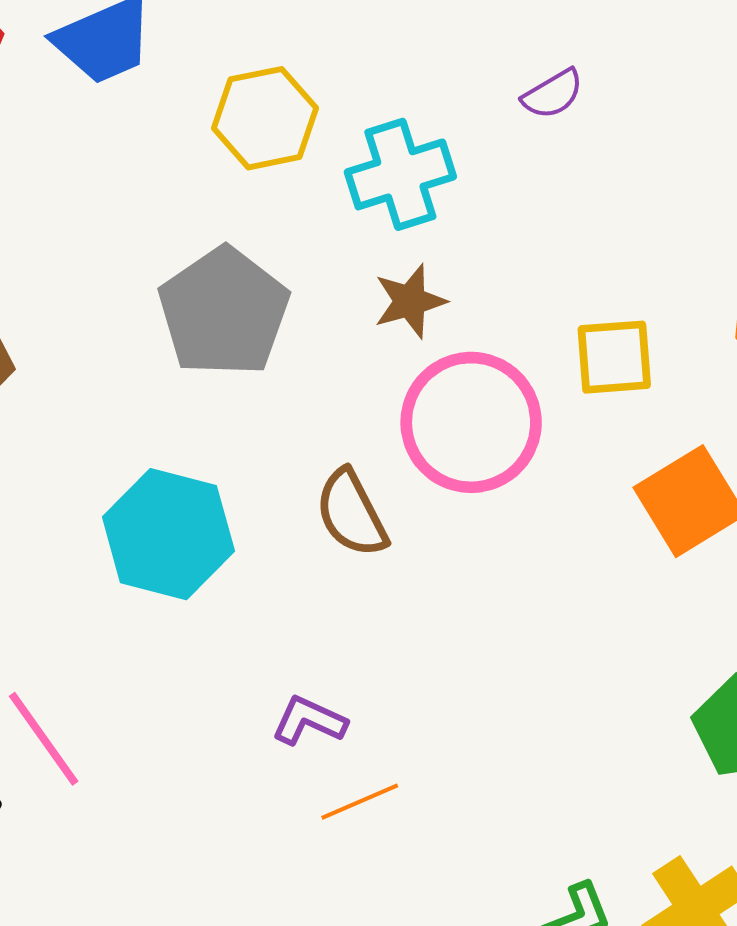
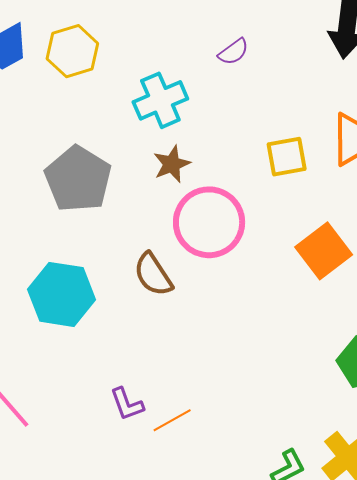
yellow hexagon: (265, 118) -> (72, 51), moved
yellow square: (614, 357) -> (287, 157), moved
purple L-shape: (309, 721) -> (127, 404), moved, turned -129

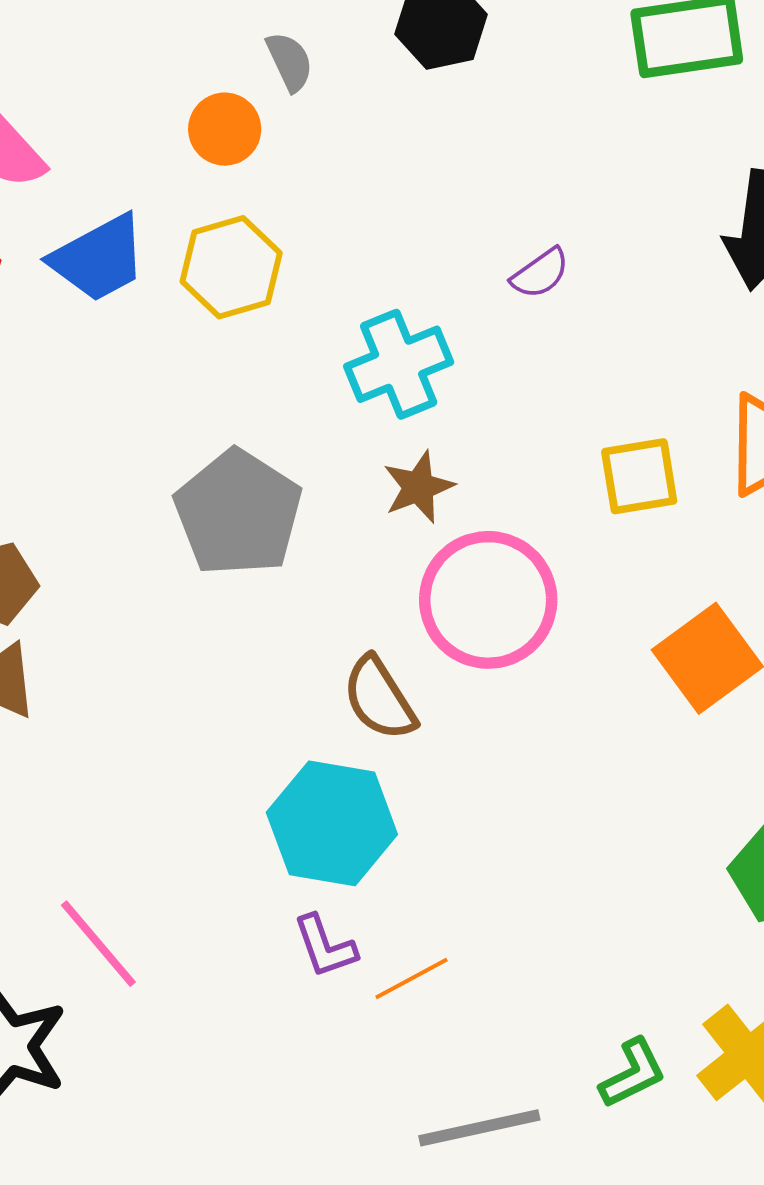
cyan hexagon: (61, 294) -> (332, 823), moved

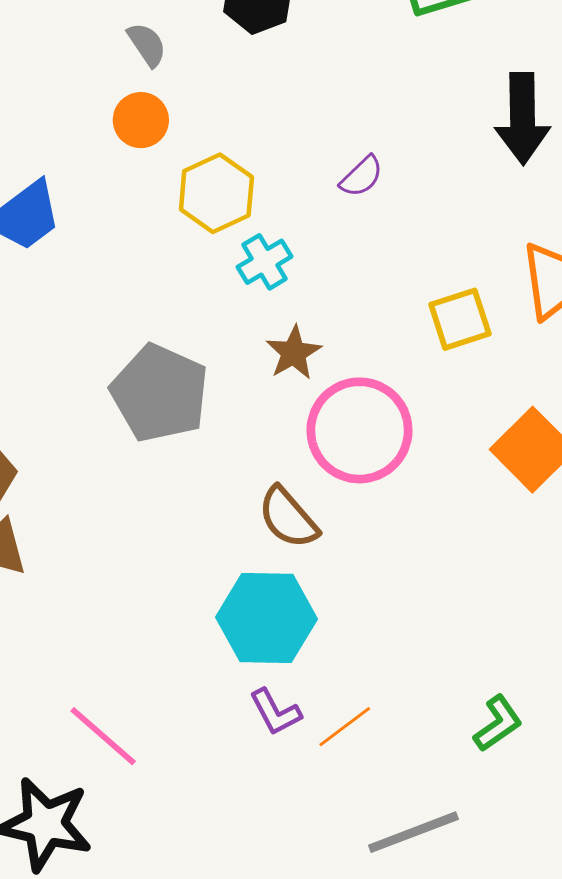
orange circle: (225, 129) -> (141, 120), moved
yellow hexagon: (231, 267) -> (216, 193), moved
cyan cross: (399, 364) -> (264, 262), size x0.7
green L-shape: (633, 1073) -> (498, 724), moved

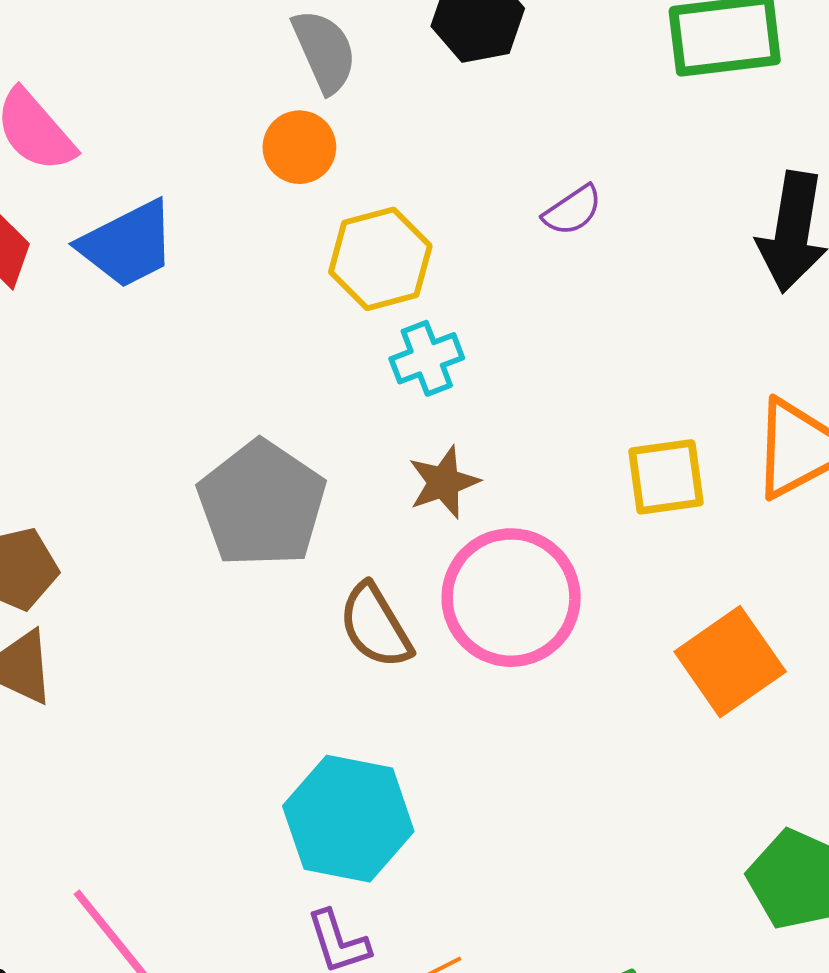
gray semicircle: (147, 45) -> (324, 51), size x1.4
purple semicircle: (362, 176) -> (573, 210), moved
brown semicircle: (288, 518) -> (375, 626), moved

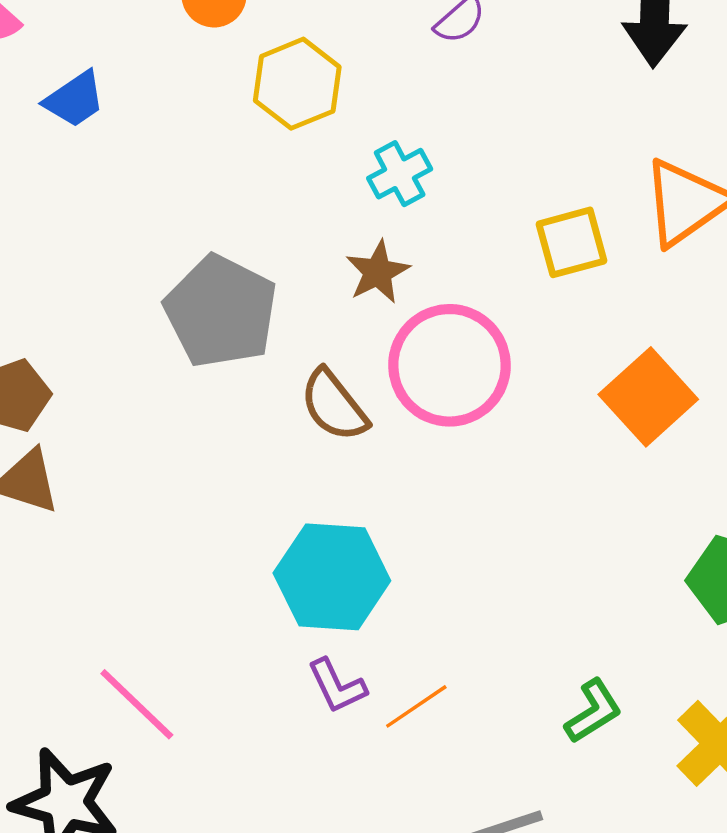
blue trapezoid: (128, 244) -> (74, 99), size x0.7
cyan cross: (427, 358) -> (400, 174), moved

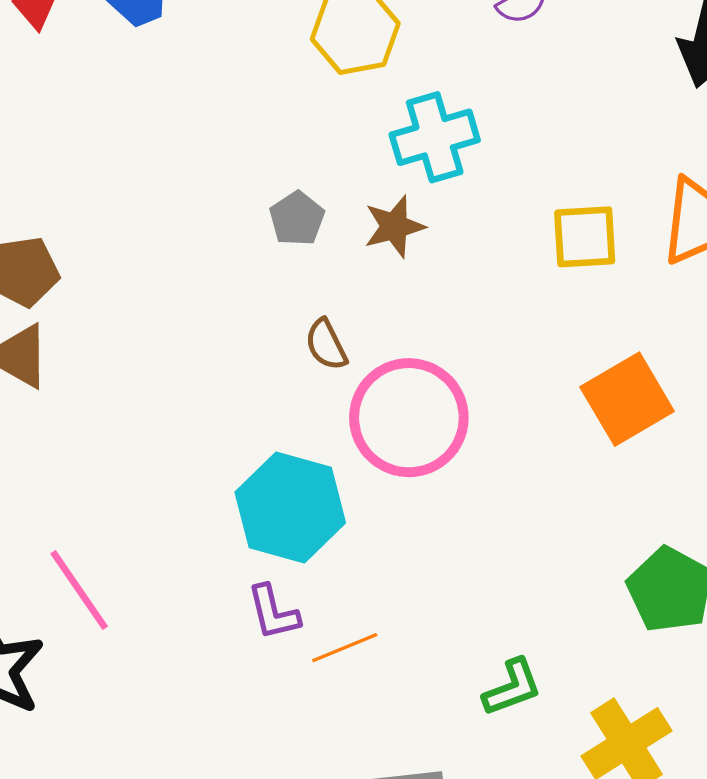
cyan cross: (400, 174) -> (435, 137), size x1.4
gray pentagon: (221, 311) -> (297, 219), moved, size x0.5
pink circle: (450, 365) -> (409, 418), moved
brown semicircle: (334, 405) -> (326, 345), size x0.7

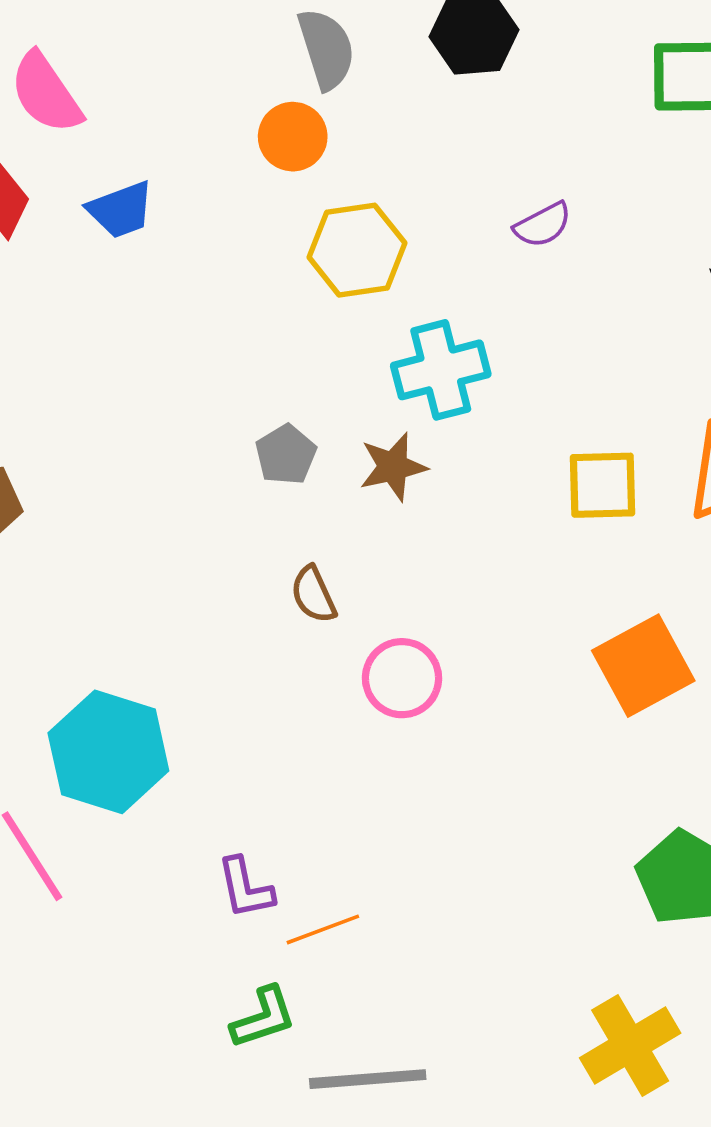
pink circle: (409, 418) -> (402, 678), size x0.6
cyan hexagon: (290, 508) -> (108, 752), moved
green L-shape: (512, 687) -> (263, 1017), moved

